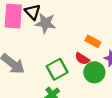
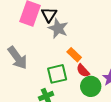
orange rectangle: (93, 41) -> (74, 55), moved

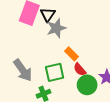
gray star: (58, 28) -> (56, 28), turned 30
gray arrow: (18, 58) -> (23, 70), moved

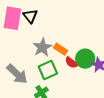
gray star: (56, 28) -> (42, 47), moved
green circle: (87, 85) -> (85, 59), moved

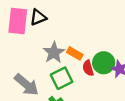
black triangle: (30, 16) -> (38, 17), turned 49
red semicircle: (71, 62) -> (88, 68), turned 40

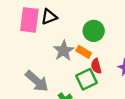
green circle: (104, 63) -> (94, 31), moved
green square: (62, 78) -> (87, 79), moved

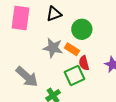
black triangle: (49, 17) -> (54, 14), moved
gray star: (64, 51) -> (53, 48), turned -30

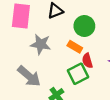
gray star: (53, 48) -> (41, 44), moved

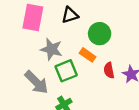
red semicircle: (87, 61) -> (109, 70), moved
green square: (78, 74) -> (66, 71), moved

